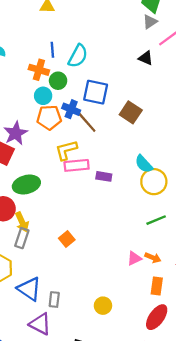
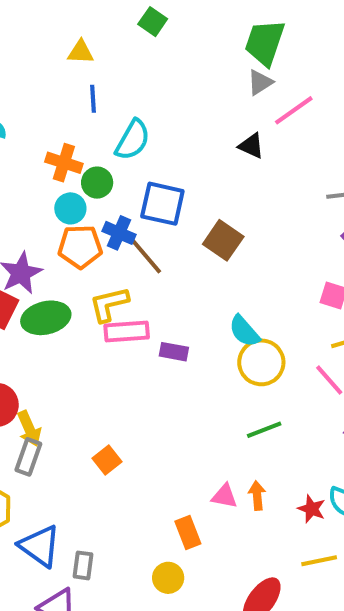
blue line: (52, 50) -> (93, 99), moved
green ellipse: (26, 184) -> (46, 318), moved
pink triangle: (134, 258) -> (225, 496), turned 35
orange arrow: (153, 258) -> (257, 496), turned -119
orange rectangle: (157, 286) -> (188, 532), moved, turned -30

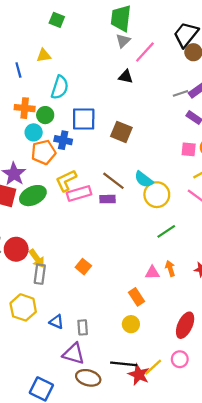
yellow triangle: (81, 52) -> (44, 55), moved
blue line: (93, 99) -> (18, 70), moved
brown line: (146, 256) -> (113, 181), moved
blue triangle: (40, 546) -> (56, 322), size x0.6

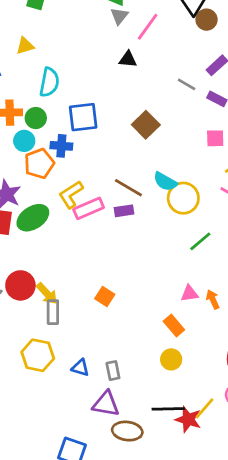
gray line: (181, 93) -> (187, 84), moved, turned 56
brown square: (121, 132) -> (146, 125), moved, turned 30
orange arrow: (170, 268) -> (213, 299), moved

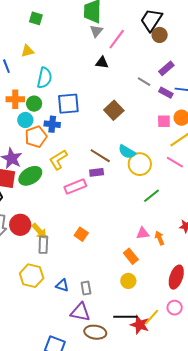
pink rectangle: (89, 208) -> (75, 187), moved

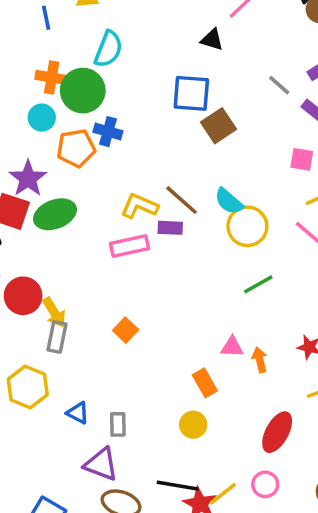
green circle: (34, 104) -> (83, 91), size x1.6
blue square: (68, 104) -> (191, 93), moved
cyan circle: (25, 120) -> (42, 118), moved
yellow L-shape: (58, 160) -> (139, 206), moved, turned 45

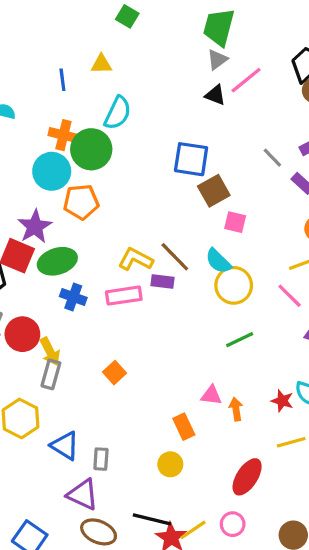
black triangle: (212, 40) -> (215, 95), moved
cyan circle: (42, 118) -> (52, 171), size x1.5
blue cross: (108, 132) -> (73, 297), moved
pink square: (302, 159) -> (235, 222), moved
blue triangle: (78, 413) -> (65, 446), size x1.4

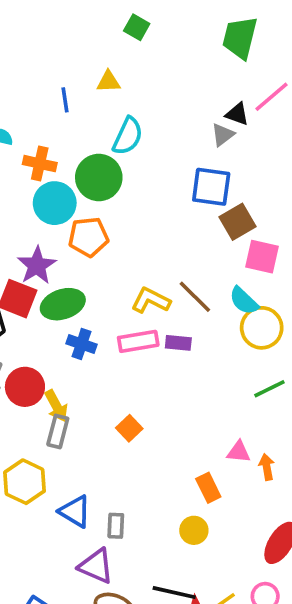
gray triangle: (217, 59) -> (223, 135), moved
orange cross: (63, 135) -> (40, 164), moved
pink square: (235, 222) -> (262, 257), size x1.4
purple rectangle: (163, 282) -> (178, 343), moved

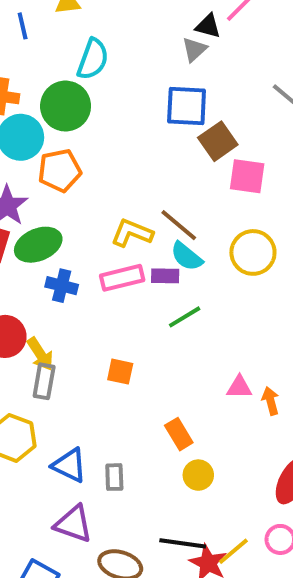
cyan semicircle: (244, 301) -> (187, 256), moved
green line: (269, 389) -> (185, 317), moved
orange square: (129, 428) -> (120, 372), turned -30
orange rectangle: (208, 488) -> (179, 434), moved
purple triangle: (96, 566) -> (73, 524), moved

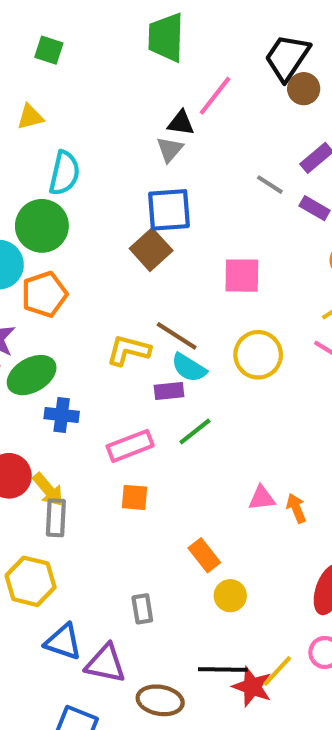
brown square: (218, 141) -> (151, 250), moved
pink rectangle: (122, 278) -> (130, 446), moved
blue triangle: (69, 465) -> (63, 642), moved

